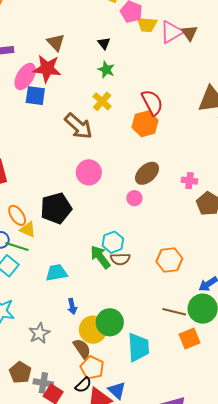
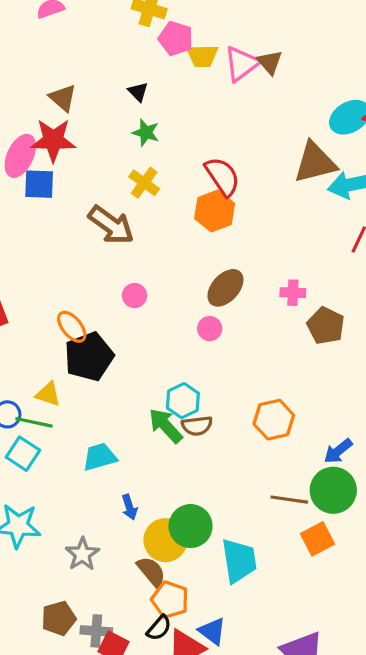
pink circle: (89, 172) -> (135, 296), size x0.6
orange ellipse: (17, 215) -> (72, 327), moved
brown pentagon: (20, 373) -> (59, 618), turned 30

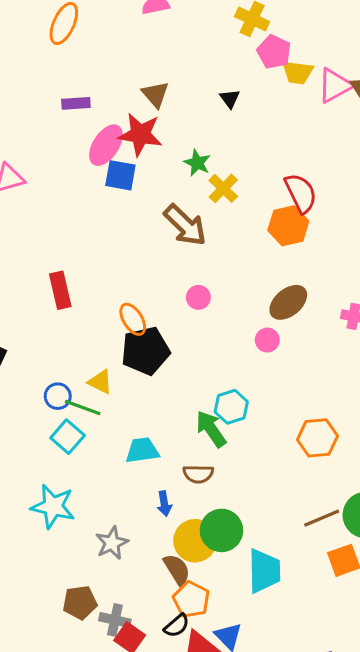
green star: (146, 133) -> (197, 163), moved
brown semicircle: (197, 426) -> (198, 474), moved
brown line: (289, 500) -> (322, 518), turned -39

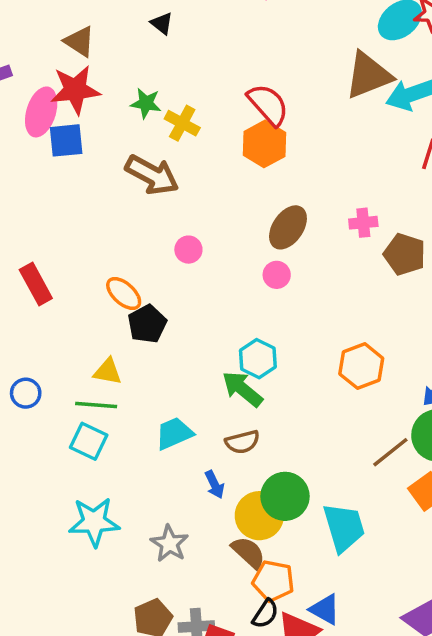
black pentagon: (145, 351) -> (147, 324), size x0.7
blue circle: (58, 396) -> (26, 393), moved

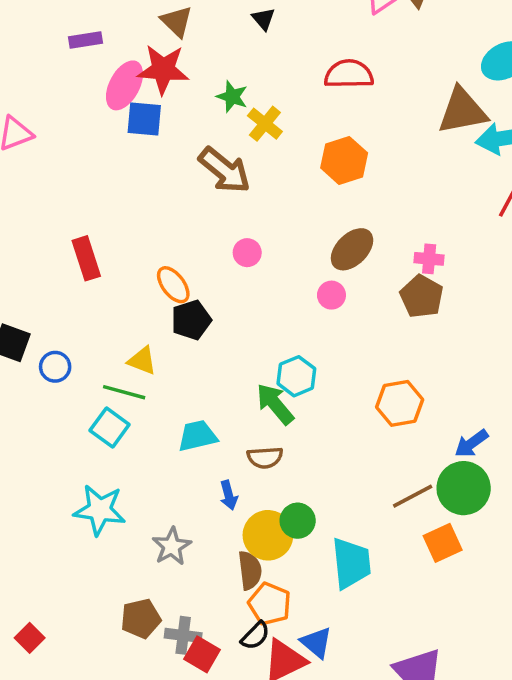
red semicircle: (268, 105) -> (349, 74), moved, turned -60
brown pentagon: (405, 254) -> (422, 296), moved
green circle: (285, 496) -> (298, 521), size x0.7
brown semicircle: (248, 552) -> (250, 570), turned 30

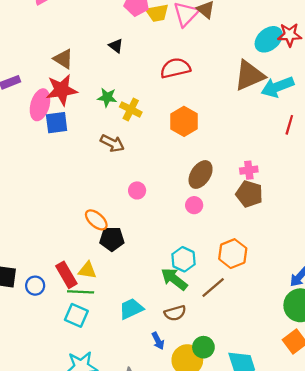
brown arrow: (225, 170) -> (112, 143), size x0.7
red rectangle: (86, 258) -> (66, 275), moved
black pentagon: (191, 320) -> (112, 239), turned 30
orange hexagon: (400, 403) -> (233, 254), moved
brown line: (413, 496) -> (213, 288), moved

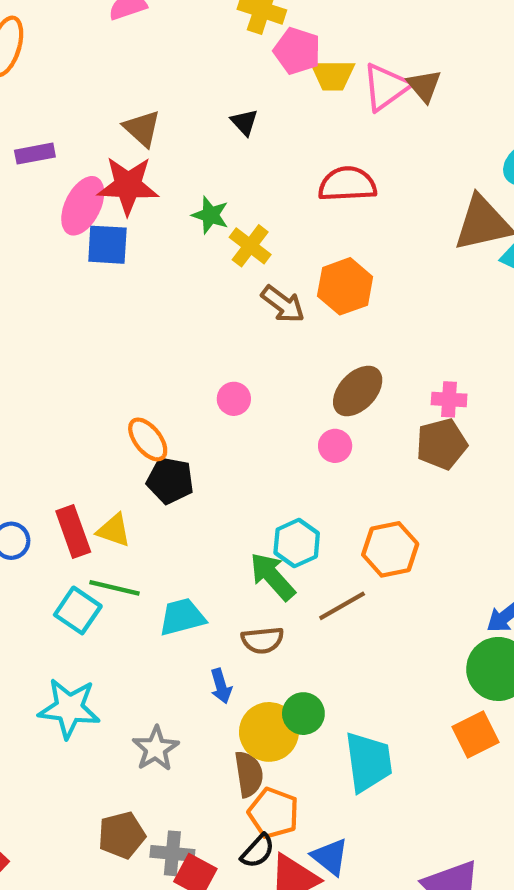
brown arrow: (112, 143) -> (283, 304), moved
brown pentagon: (249, 194) -> (442, 444), turned 30
green line: (81, 292) -> (115, 588), moved

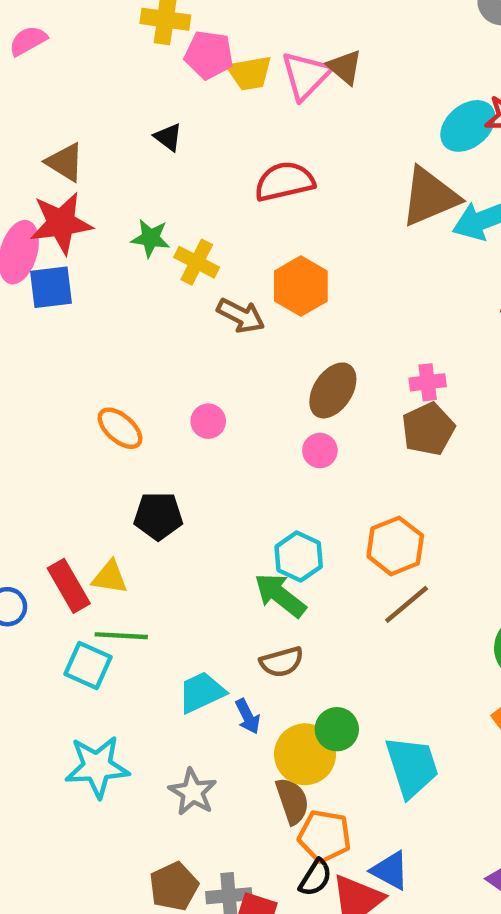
orange ellipse: (148, 439) -> (120, 428), moved
brown line: (342, 606) -> (407, 604), moved
cyan trapezoid: (182, 617) -> (202, 692), moved

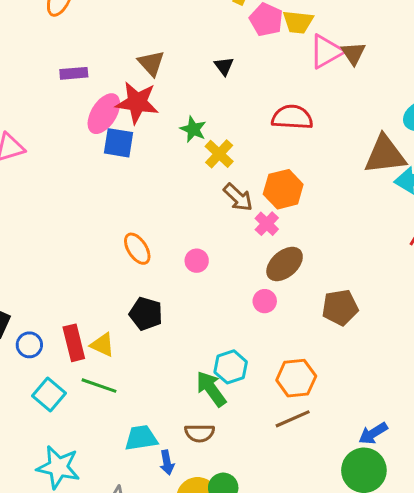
yellow trapezoid: (250, 73) -> (298, 22), moved
pink cross: (428, 382) -> (267, 224), moved, turned 35
cyan square: (88, 665) -> (49, 395), moved

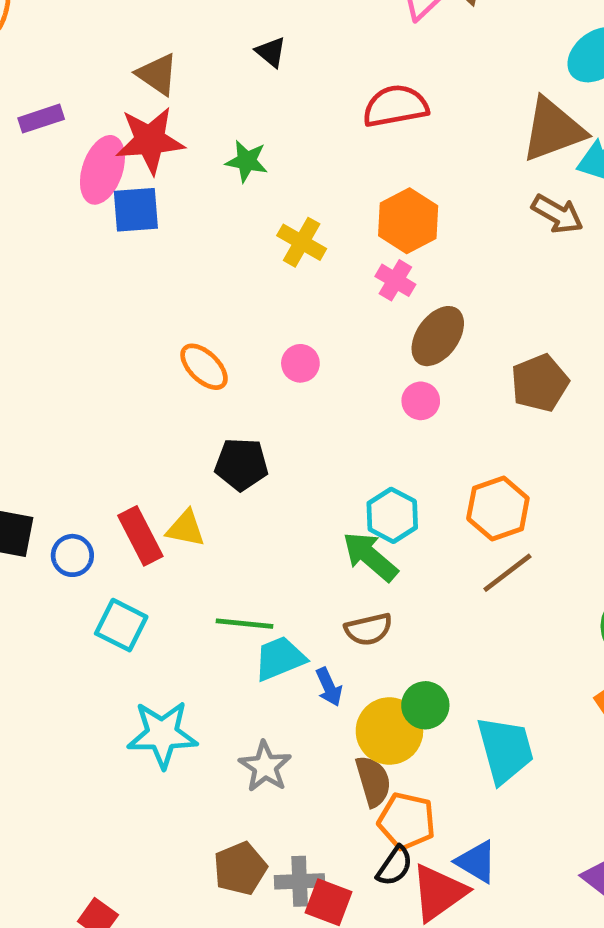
yellow cross: (219, 154) -> (302, 242), moved
brown arrow: (238, 197) -> (557, 214), moved
green line: (99, 386) -> (244, 624), moved

